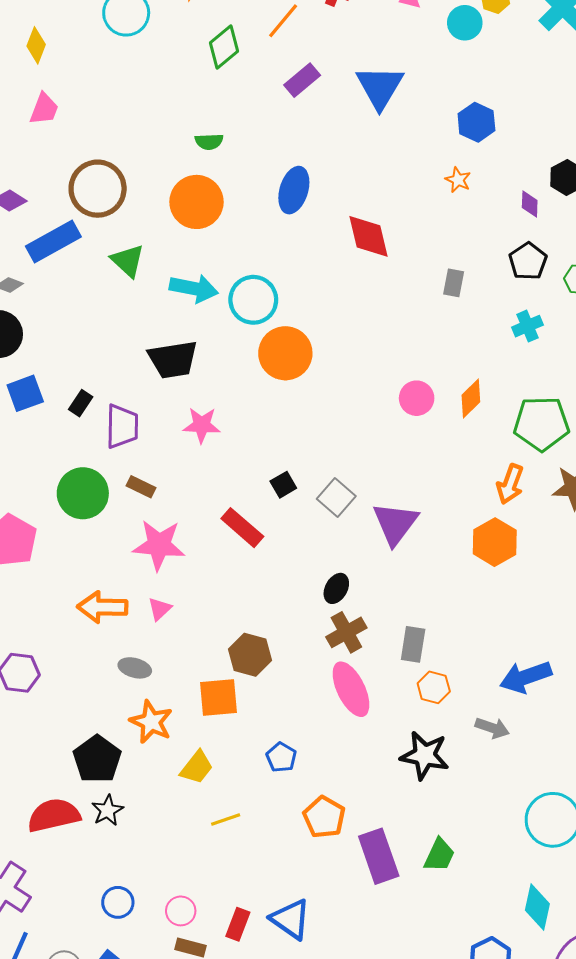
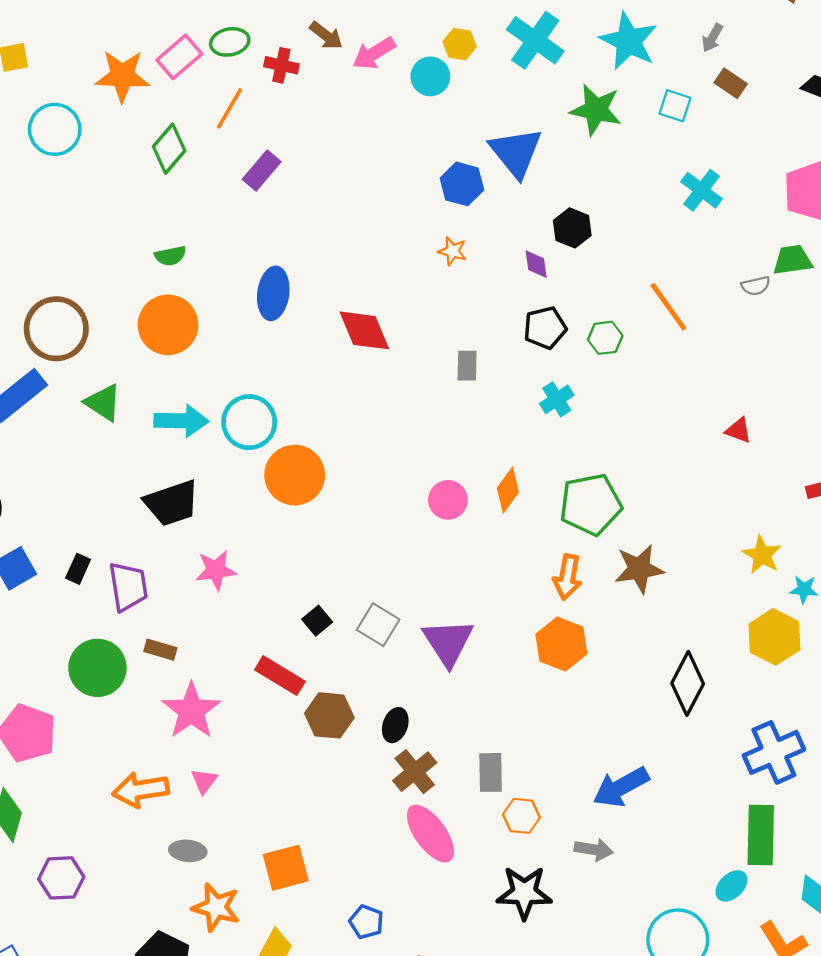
blue triangle: (380, 87) -> (516, 152), moved
black pentagon: (528, 261) -> (545, 328), turned 30
pink star: (159, 545) -> (191, 711), turned -30
brown hexagon: (250, 655) -> (329, 715), moved

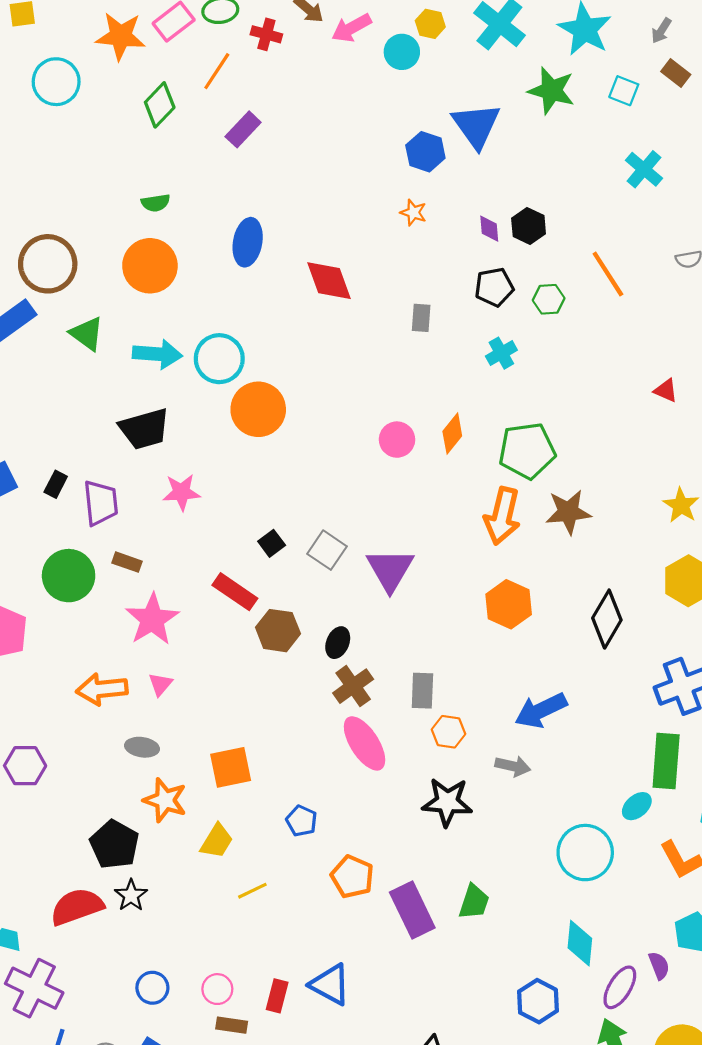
black hexagon: (572, 228) -> (529, 226), moved
orange arrow: (567, 577) -> (502, 516), size x1.4
orange hexagon: (561, 644) -> (509, 604), moved

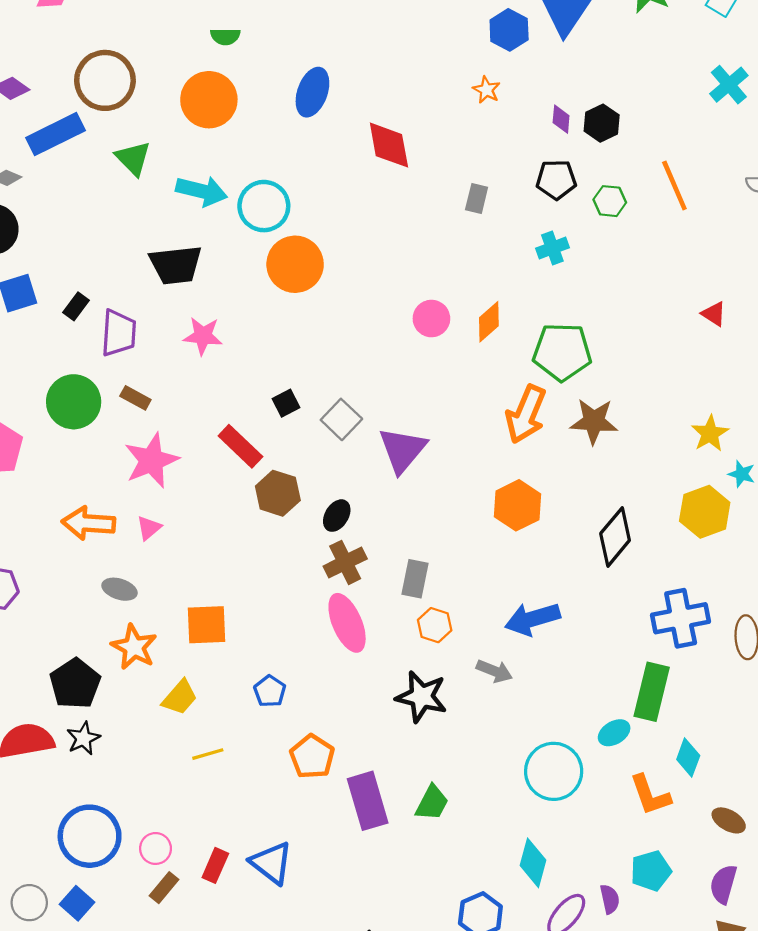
blue circle: (152, 988) -> (90, 836), size x1.8
brown rectangle: (232, 1025) -> (164, 888), turned -68

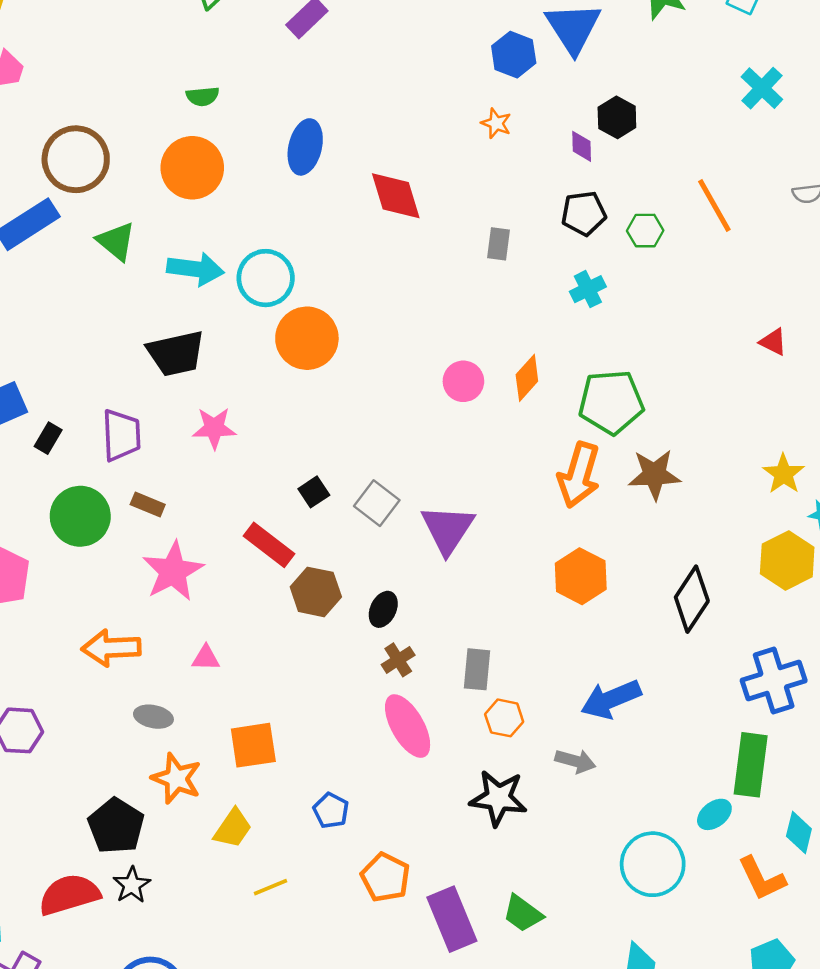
black hexagon: (602, 123) -> (617, 117), moved
black rectangle: (76, 306) -> (48, 438), moved
pink triangle: (149, 528) -> (206, 658), moved, turned 48
brown cross: (345, 562) -> (398, 660), size x0.7
green trapezoid: (432, 803) -> (523, 914), turned 105

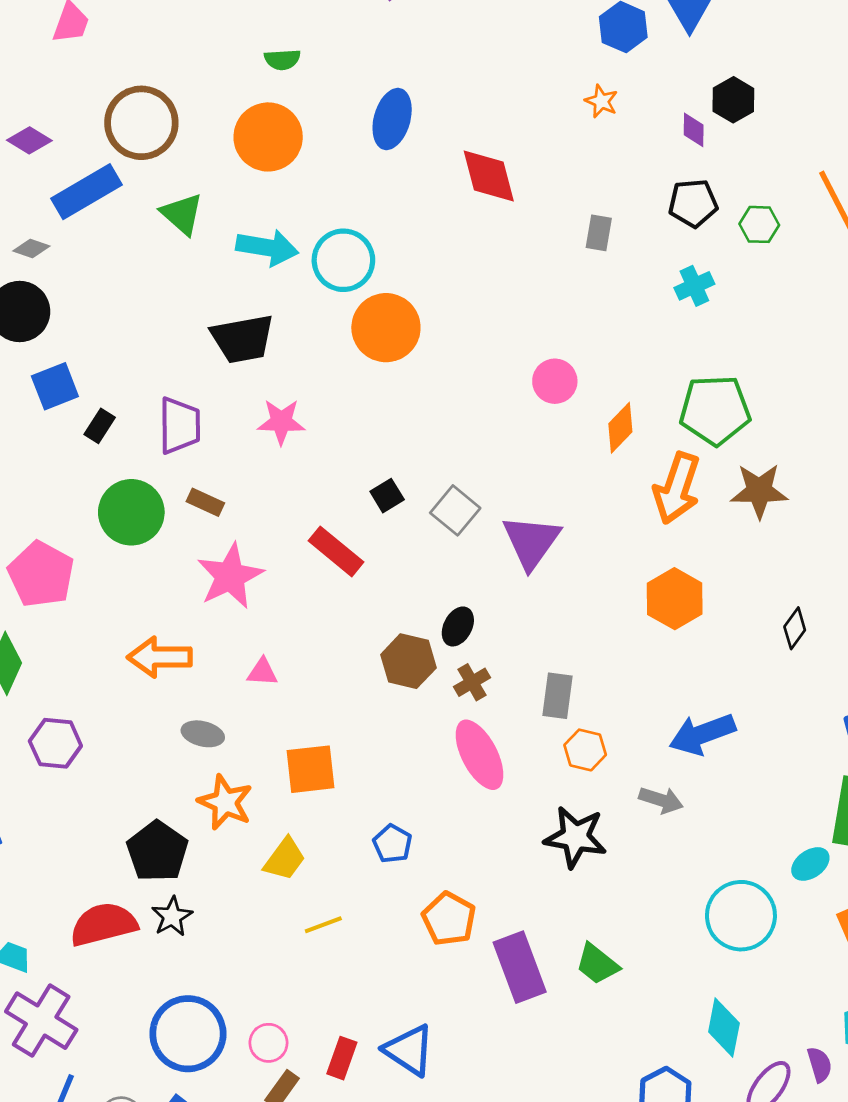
orange diamond: (527, 378) -> (620, 428), moved
brown hexagon: (316, 592) -> (408, 661), moved
black diamond: (692, 599) -> (795, 628), size x0.6

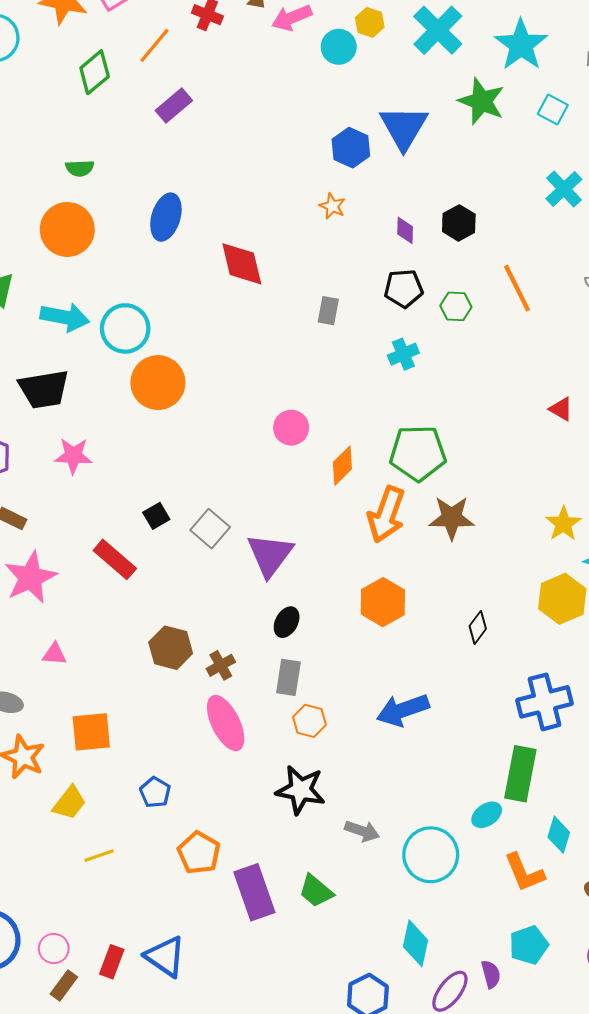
black hexagon: (733, 100) -> (459, 223), moved
black ellipse: (458, 626) -> (287, 622), moved
gray arrow: (661, 800) -> (362, 831), moved

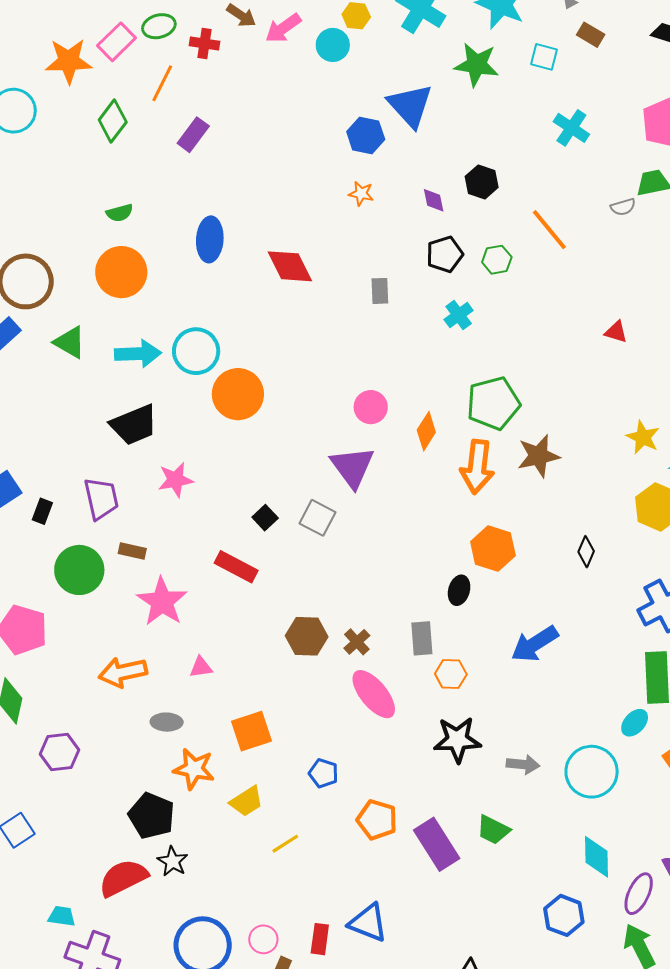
purple triangle: (270, 555) -> (352, 467), moved
black ellipse: (287, 622) -> (459, 590), moved
yellow trapezoid: (69, 803) -> (246, 801), turned 33

